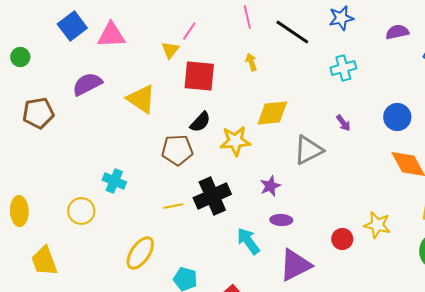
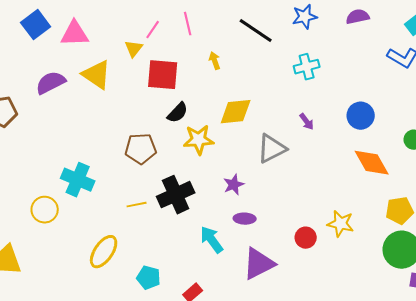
pink line: (247, 17) -> (188, 24), moved
purple semicircle: (397, 32) -> (358, 17), moved
yellow triangle: (141, 99) -> (97, 75), moved
black semicircle: (200, 122) -> (178, 113), moved
cyan cross: (114, 181) -> (78, 180), size x1.4

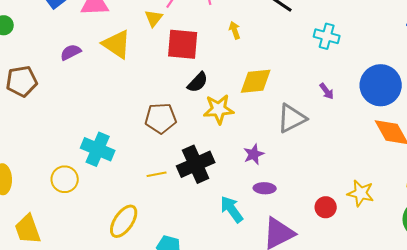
cyan cross: (307, 67) -> (327, 36), turned 30
purple semicircle: (51, 83) -> (71, 52), size x0.7
blue circle: (361, 116) -> (381, 85), size x1.5

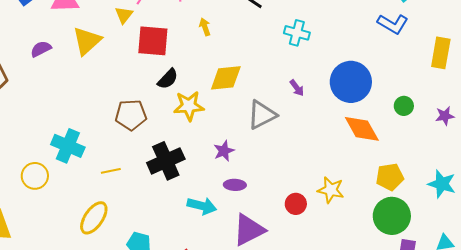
yellow triangle: (117, 44) -> (87, 41), turned 44
yellow line: (157, 174) -> (111, 171), moved
cyan arrow: (232, 209) -> (202, 206), turned 140

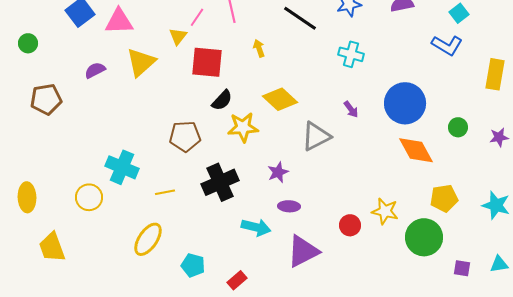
yellow diamond: (226, 78) -> (280, 99), turned 48
green circle: (392, 216) -> (424, 237), moved

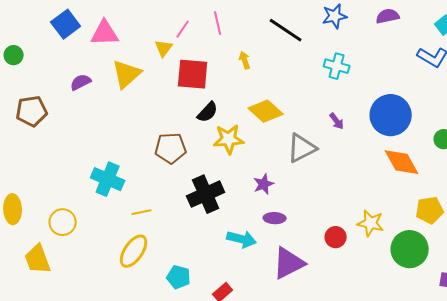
yellow line: (165, 192) -> (142, 212), moved
yellow circle: (89, 197) -> (63, 222), moved

